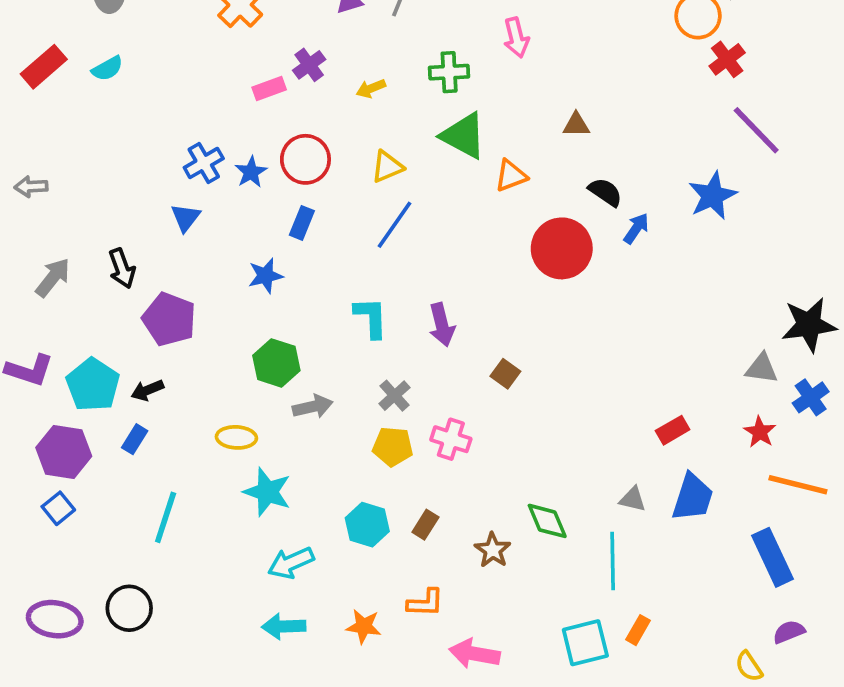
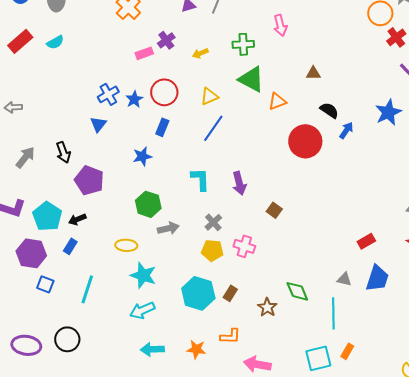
blue square: (58, 508) -> (45, 284), moved, turned -30
cyan hexagon: (367, 525) -> (198, 293), size x1.4
cyan arrow: (291, 563) -> (142, 310), moved

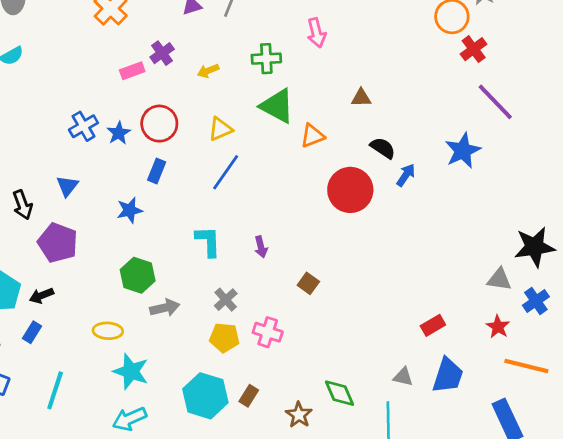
blue triangle: (98, 124) -> (67, 186), moved
purple arrow: (239, 183) -> (261, 247), size x0.7

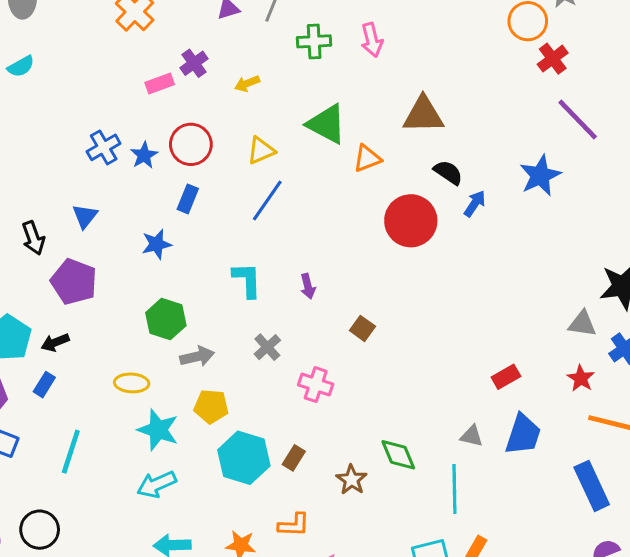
green cross: (266, 59) -> (314, 41), moved
brown triangle: (361, 98) -> (423, 115), size x1.8
yellow pentagon: (224, 338) -> (211, 406), moved

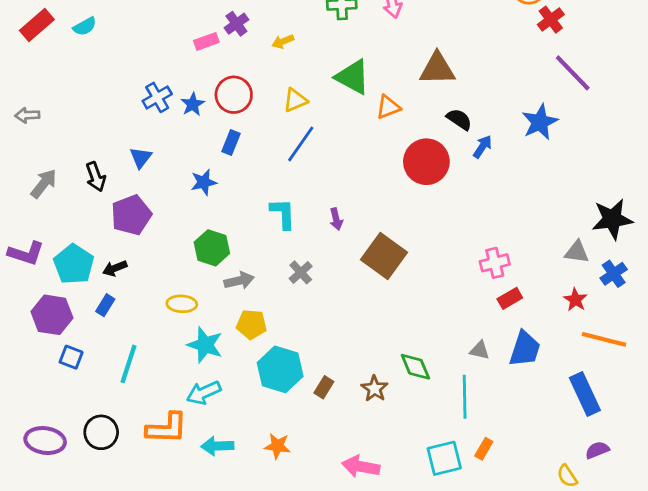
purple pentagon: (74, 282) -> (131, 215), turned 30
brown square: (362, 328) -> (384, 256), size x2.0
pink cross: (316, 385) -> (495, 263), moved, turned -32
brown rectangle: (294, 458) -> (324, 387), moved
orange L-shape: (294, 525) -> (167, 428), moved, size x1.5

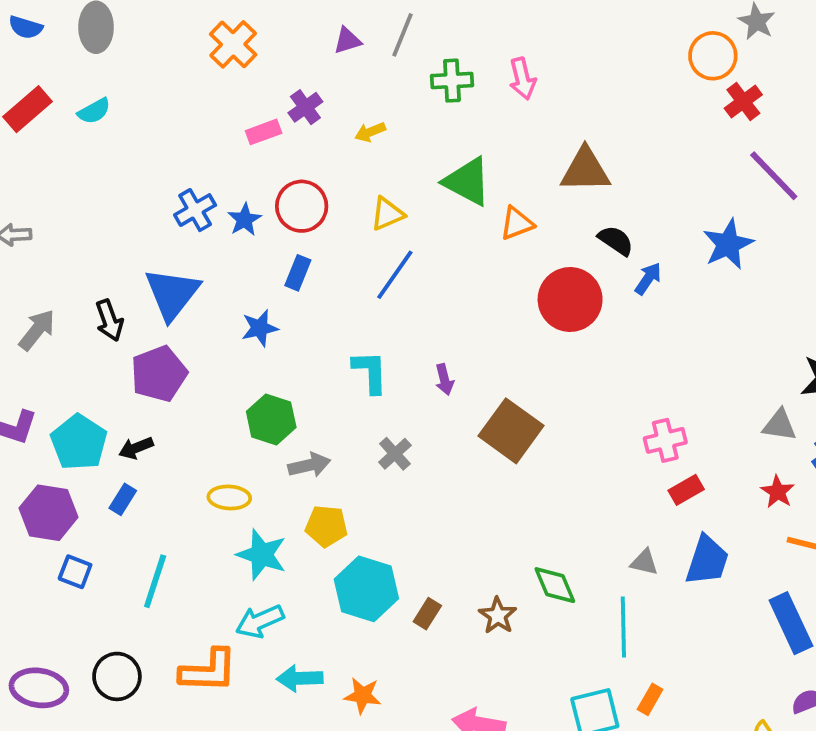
blue triangle: (141, 158) -> (172, 294), size x1.8
cyan arrow: (217, 446) -> (300, 678), moved

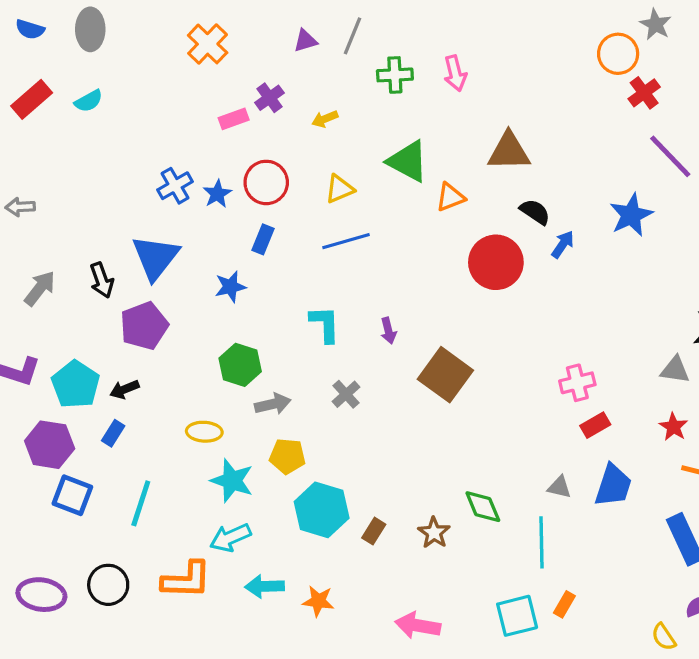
blue line: (395, 275) -> (346, 241), turned 39
blue square: (75, 572) -> (72, 495), size x1.4

